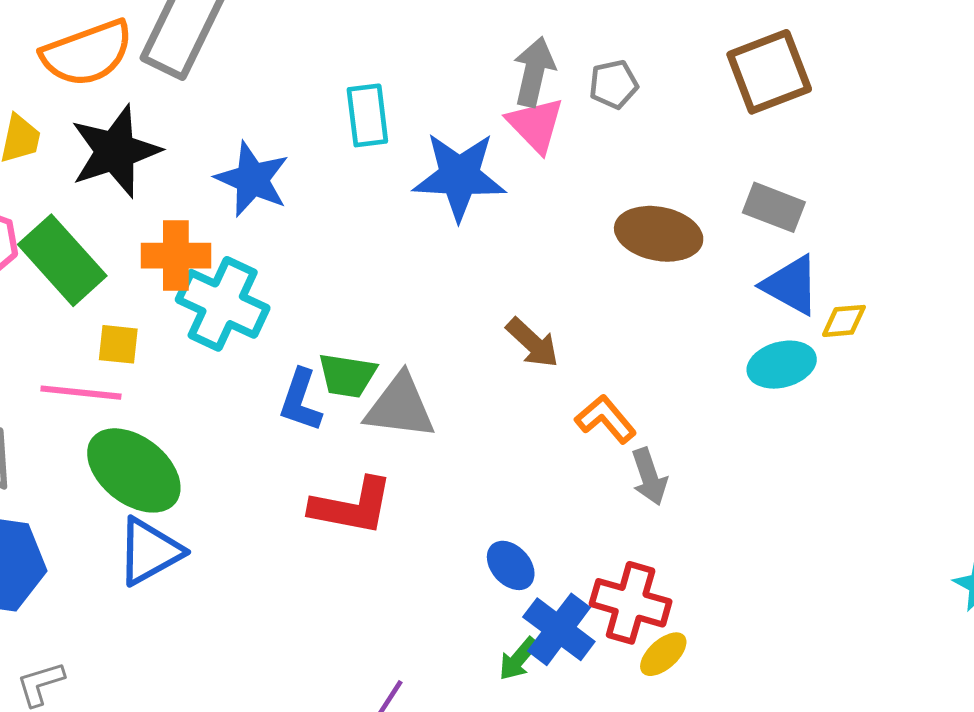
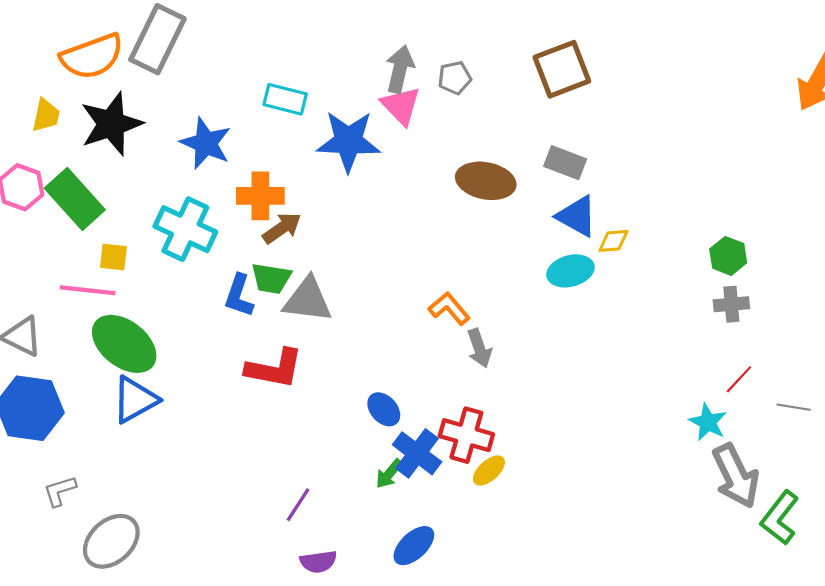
cyan rectangle: (367, 115) -> (285, 99), turned -69
orange cross: (176, 256) -> (260, 196), moved
brown arrow: (532, 343) -> (282, 228), moved, turned -78

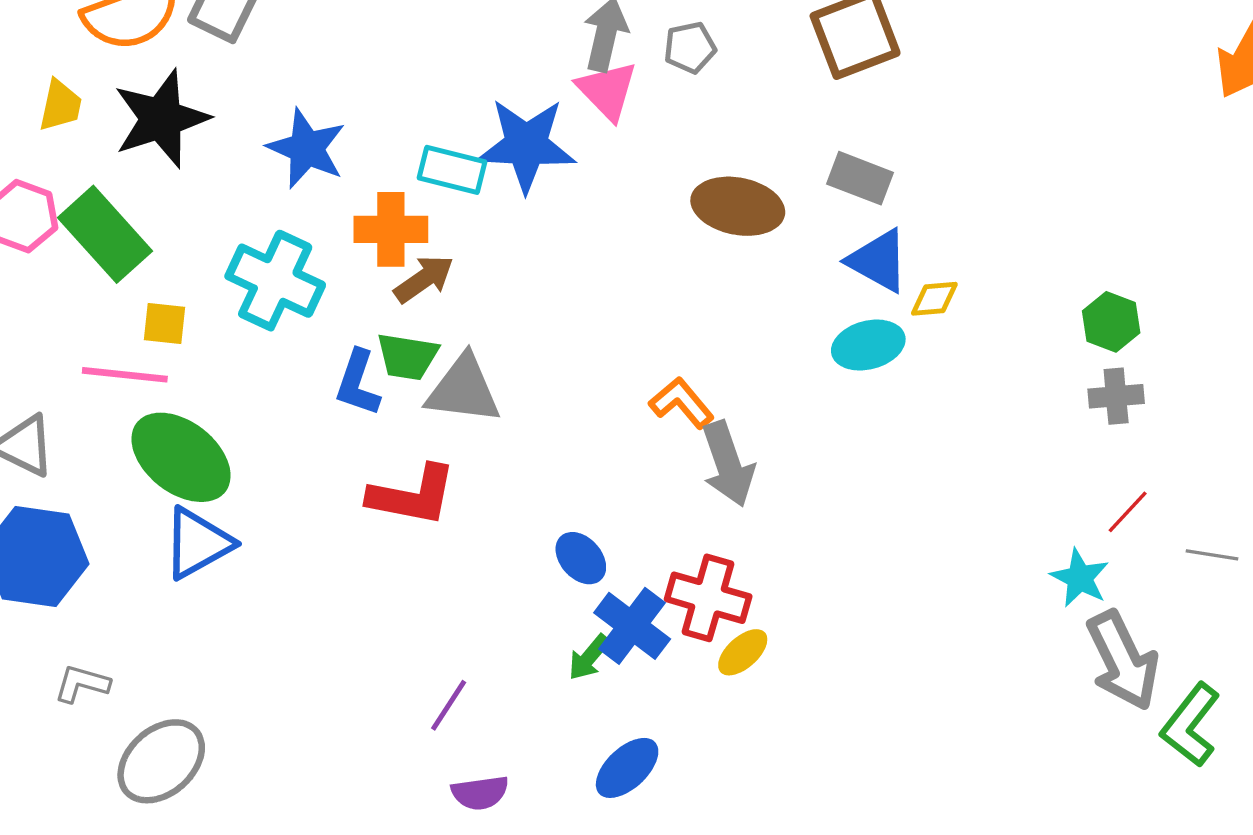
cyan rectangle: (285, 99) -> (452, 170), moved
gray arrow: (479, 348) -> (728, 464), size x1.4
gray L-shape: (60, 491) -> (82, 684), turned 33

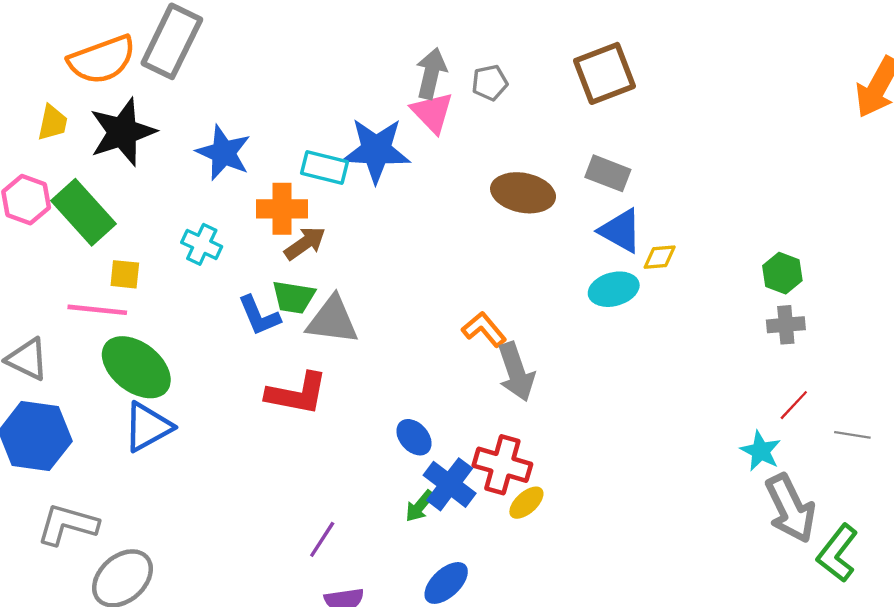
cyan cross: (275, 281) -> (202, 244), size x0.6
blue L-shape: (358, 383) -> (259, 316), turned -42
gray L-shape: (82, 684) -> (67, 524), size x1.6

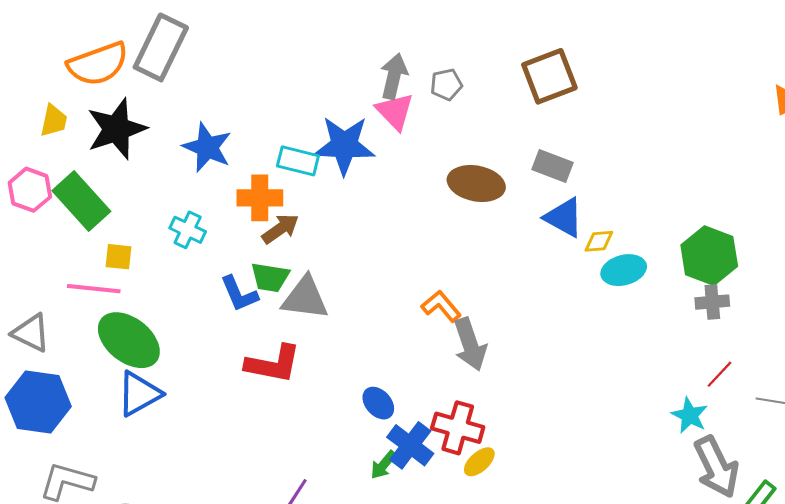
green hexagon: (782, 273) -> (709, 256), size x1.6
cyan ellipse: (614, 289) -> (624, 270), moved

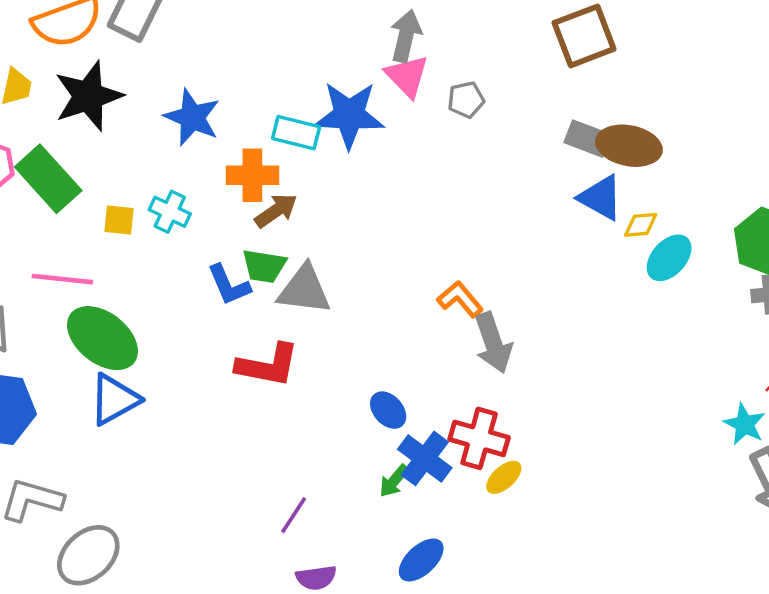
gray pentagon: (446, 85) -> (466, 100), moved
brown ellipse: (476, 183) -> (629, 146), moved
yellow square: (119, 257) -> (119, 220), moved
cyan ellipse: (624, 270) -> (669, 258), turned -33

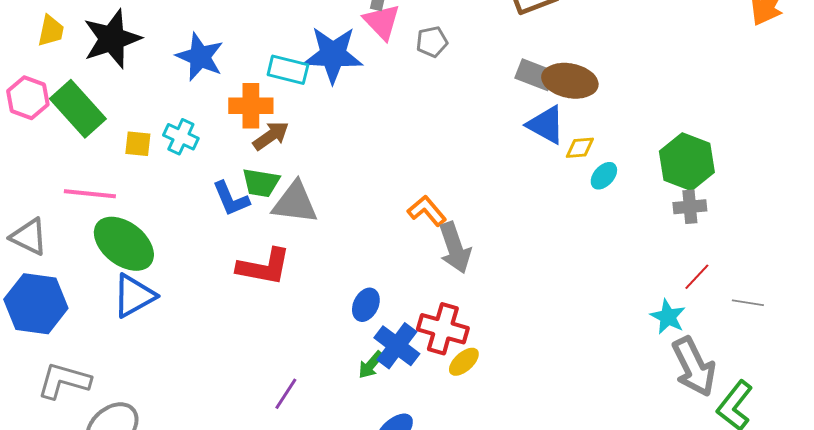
cyan ellipse: (669, 258) -> (604, 176), size x0.7
blue ellipse: (388, 410) -> (366, 305), turned 68

